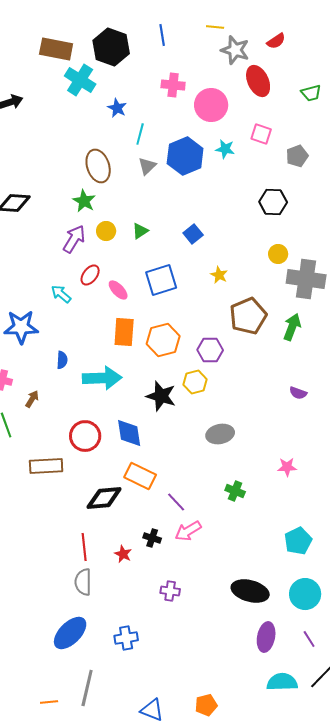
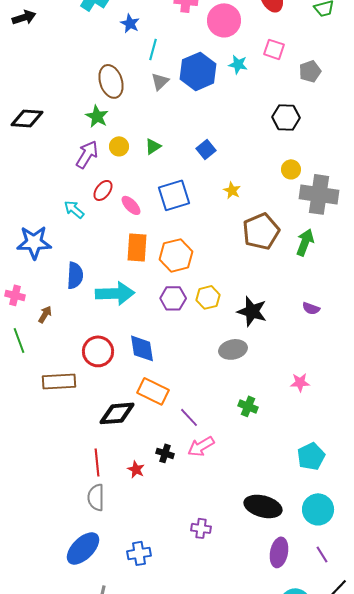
purple hexagon: (210, 350) -> (173, 298), moved
blue semicircle: (62, 360) -> (75, 275), size x1.5
black star: (161, 396) -> (252, 311), moved
purple cross: (170, 591) -> (201, 528), moved

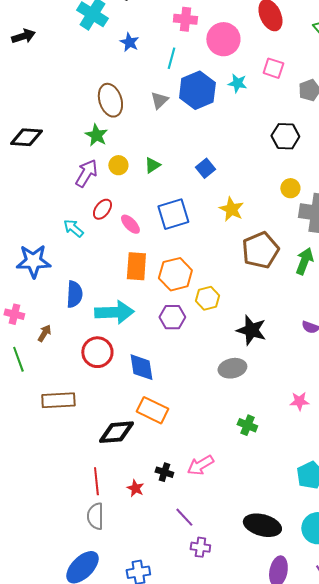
cyan line: (153, 49) -> (171, 58), moved
yellow star: (232, 190) -> (231, 209), size x1.4
yellow hexagon: (208, 297) -> (207, 298), moved
red circle: (98, 351) -> (97, 352), moved
purple line: (189, 417) -> (184, 517), moved

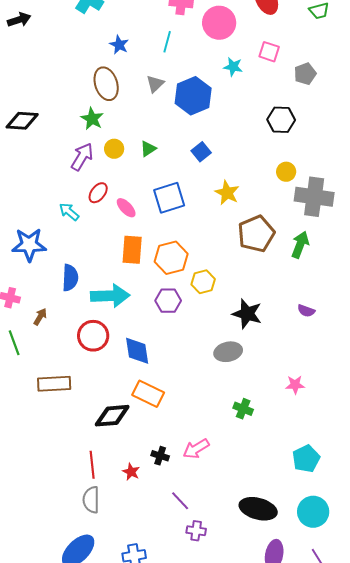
blue star: (129, 42) -> (119, 45), moved
blue hexagon: (197, 90) -> (193, 96), moved

